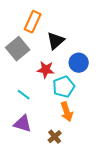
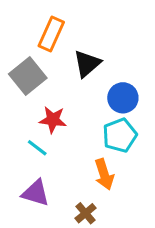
red star: (46, 70) -> (53, 120), moved
cyan pentagon: (64, 87) -> (120, 135), moved

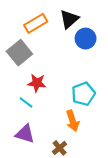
orange rectangle: (51, 34) -> (36, 23), turned 35
black triangle: (87, 64) -> (69, 19), moved
blue circle: (123, 98) -> (86, 39), moved

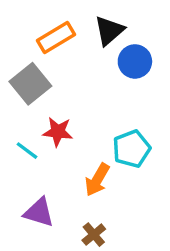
cyan line: (26, 102) -> (27, 151), moved
orange arrow: (73, 121) -> (97, 180), moved, turned 48

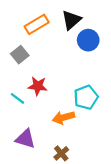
gray square: (30, 84) -> (20, 55), size x0.7
orange arrow: (97, 180) -> (63, 117), turned 45

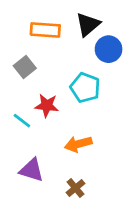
orange rectangle: (37, 24) -> (45, 30), turned 35
cyan pentagon: (86, 97) -> (85, 88), moved, turned -30

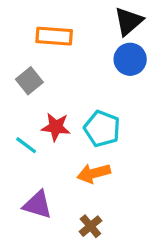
black triangle: (88, 24) -> (128, 21), moved
cyan pentagon: (85, 88) -> (102, 129), moved

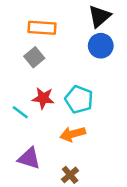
gray square: (29, 81) -> (34, 57), moved

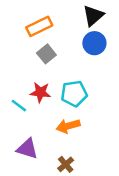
orange rectangle: (42, 28) -> (39, 26), turned -30
gray square: (34, 57) -> (46, 54), moved
cyan pentagon: (79, 99) -> (74, 94), turned -30

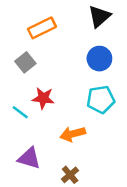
blue circle: (94, 43) -> (99, 59), moved
gray square: (46, 54) -> (25, 62), moved
cyan pentagon: (74, 94) -> (101, 99), moved

